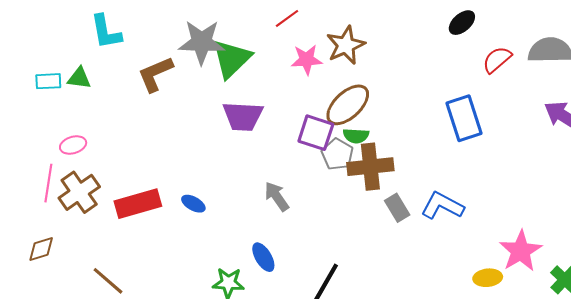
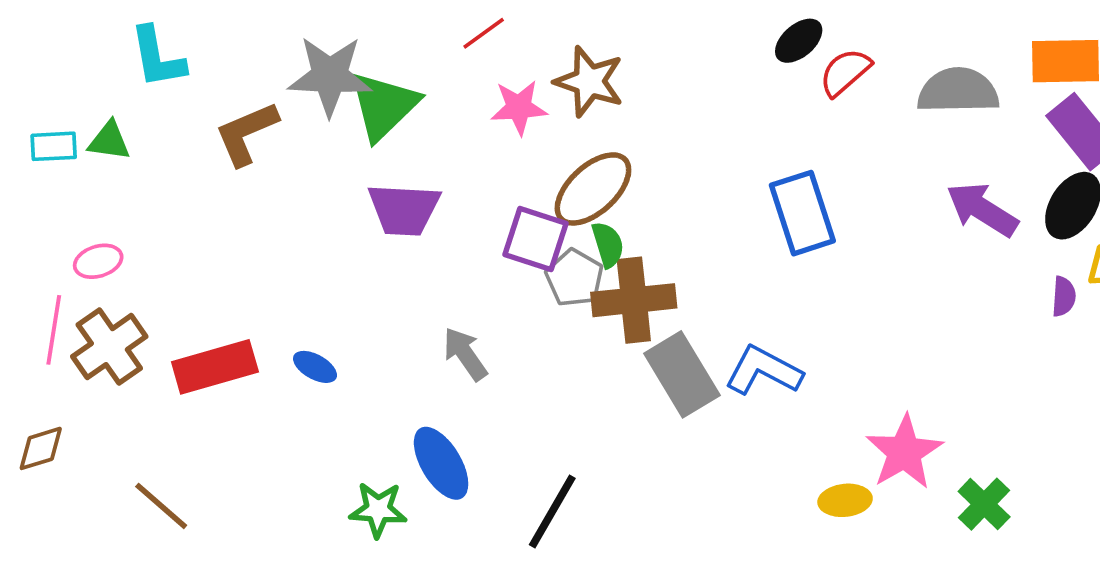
brown star: (346, 45) -> (589, 81), turned -30
red semicircle: (497, 60) -> (845, 72), moved
green semicircle: (356, 136) -> (608, 245), turned -110
gray rectangle: (397, 208) -> (682, 374), size x1.6
blue ellipse: (263, 257) -> (441, 463), size x1.4

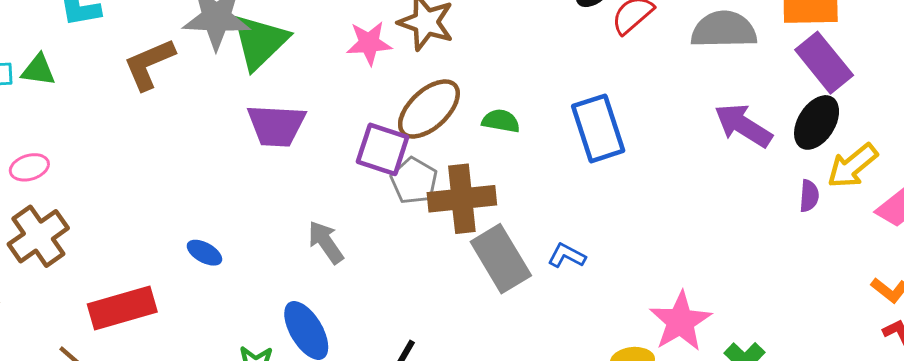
green semicircle: (608, 245) -> (501, 121), moved, turned -63
red rectangle: (215, 367) -> (122, 308), moved
blue L-shape: (764, 371) -> (567, 256), size x0.6

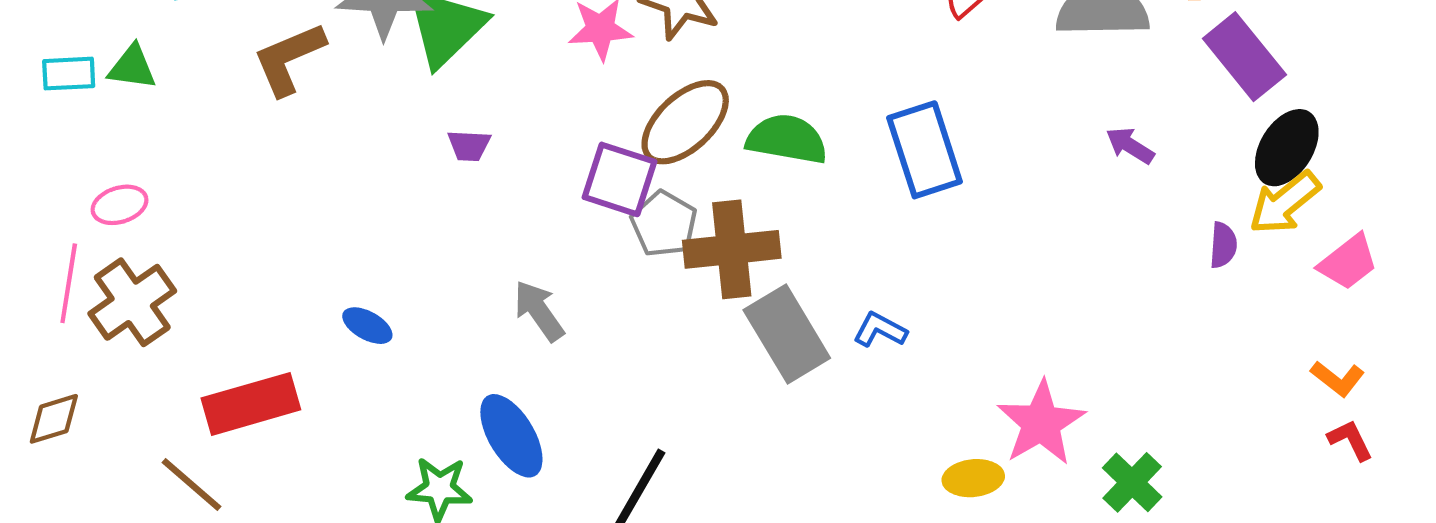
green semicircle: (501, 121) -> (787, 139), size x1.5
black ellipse: (817, 122) -> (1287, 148), moved
purple trapezoid: (276, 125) -> (469, 146), size x0.5
purple arrow: (743, 125) -> (1130, 146), size x0.6

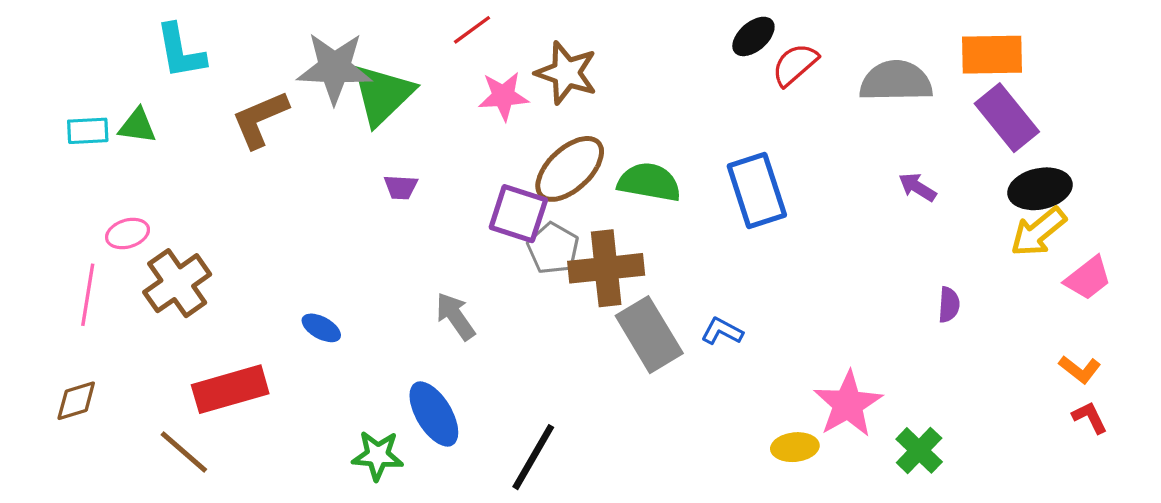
black ellipse: (1287, 148) -> (1040, 189), turned 46
purple semicircle: (1223, 245) -> (949, 305), moved
brown cross: (132, 302) -> (177, 283), moved

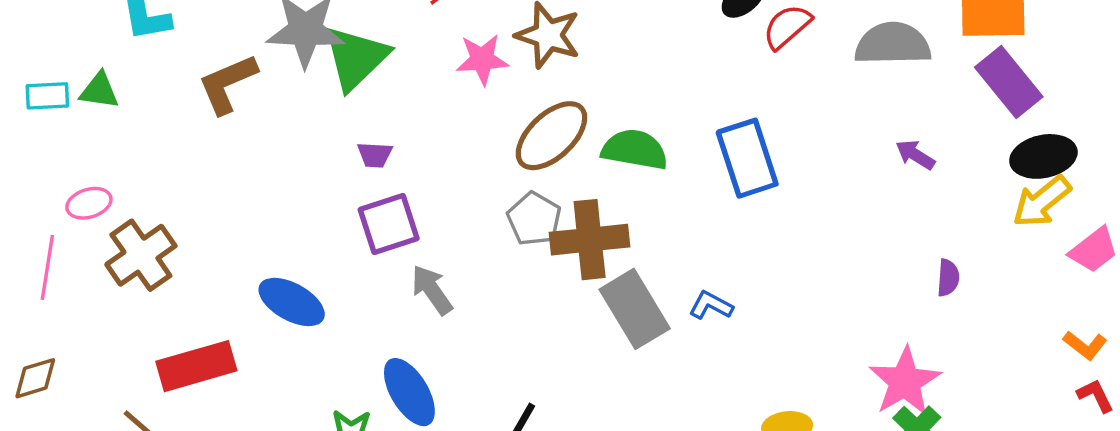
purple square: (518, 214) -> (389, 224), moved, turned -36
blue ellipse: (321, 328) -> (292, 302), size x1.6
pink star: (848, 404) -> (905, 382), moved

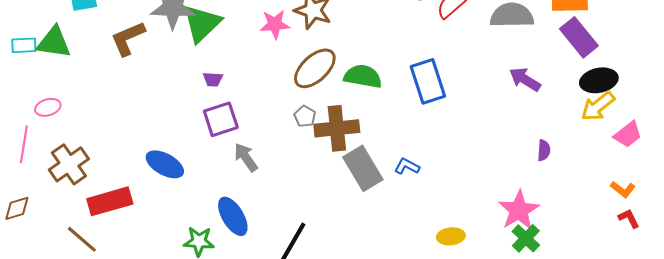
green triangle: (99, 91) -> (54, 42), size x1.5
purple arrow: (915, 155) -> (525, 79), size x1.4
gray pentagon: (534, 219) -> (305, 116), size x0.7
brown cross: (141, 255) -> (69, 164), moved

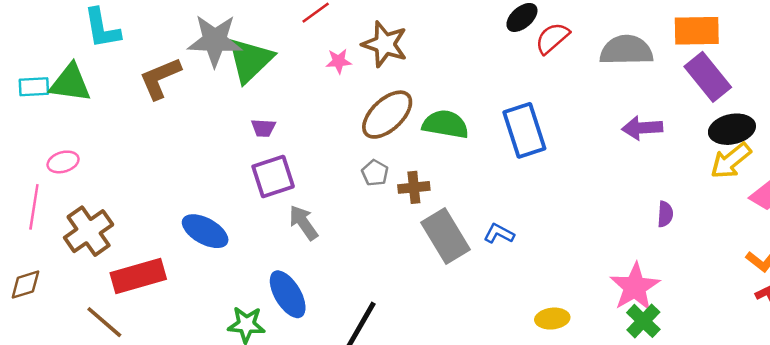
pink star: (275, 24) -> (339, 61), size x0.7
purple arrow: (525, 79) -> (642, 128), turned -36
brown cross: (337, 128) -> (414, 187), size x0.6

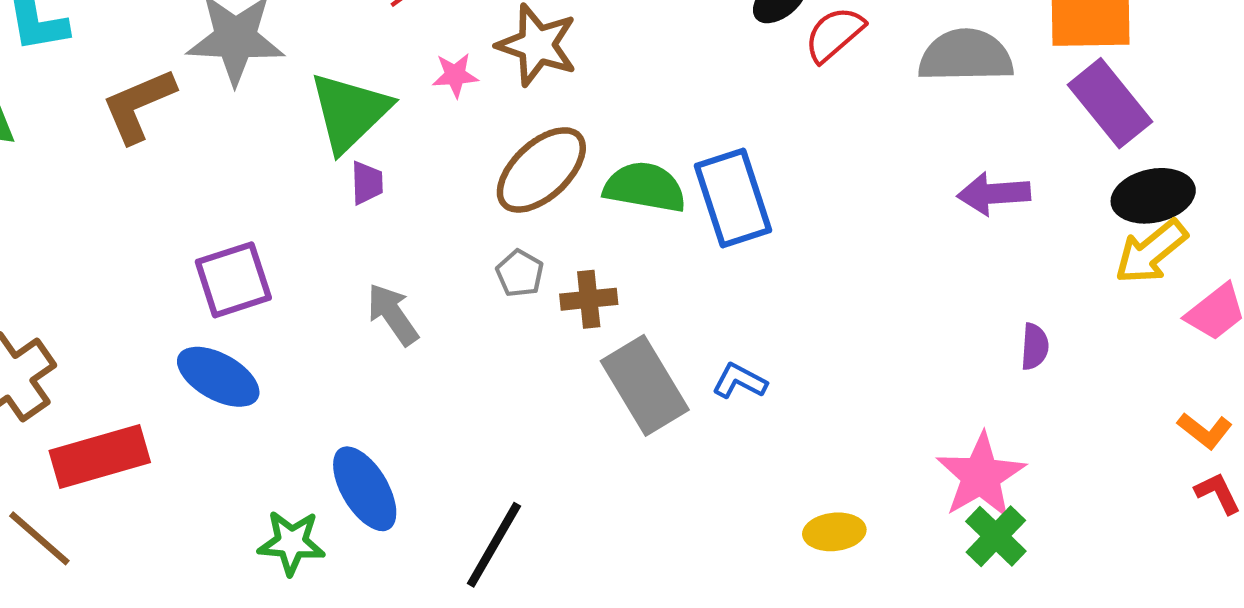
green triangle: (250, 60) -> (350, 112), moved
purple trapezoid: (263, 128) -> (367, 183), moved, turned -95
blue rectangle: (524, 130) -> (733, 198), moved
purple square: (273, 177) -> (233, 280), moved
gray arrow: (303, 223) -> (393, 314), moved

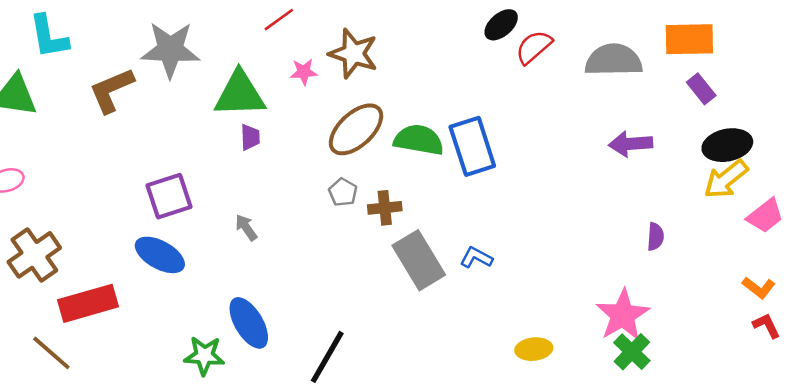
purple rectangle: (1110, 103) -> (701, 89), size x0.6
green triangle: (350, 112) -> (240, 94), turned 42
gray arrow: (393, 314) -> (246, 227), moved, size x0.7

